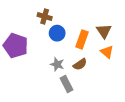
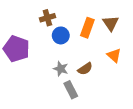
brown cross: (45, 17) -> (47, 18), turned -32
brown triangle: (104, 31) -> (111, 23), moved
orange rectangle: (82, 39) -> (87, 28), moved

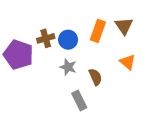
brown cross: (47, 18) -> (46, 38), moved
gray star: (61, 69) -> (68, 67), moved
brown semicircle: (85, 69) -> (95, 77), turned -80

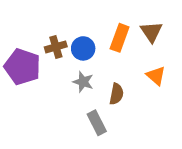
brown semicircle: (95, 77) -> (117, 94), turned 35

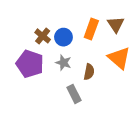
brown cross: (56, 47) -> (43, 36), turned -35
purple pentagon: (22, 67) -> (30, 64), moved
orange triangle: (156, 76) -> (119, 58), size x1.5

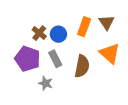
gray star: (63, 63) -> (46, 83), moved
brown semicircle: (89, 72) -> (82, 66), size x1.5
gray rectangle: (74, 94) -> (55, 59), moved

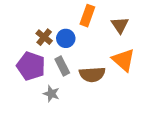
orange rectangle: (84, 27) -> (87, 16), moved
brown semicircle: (82, 66) -> (92, 74), turned 75

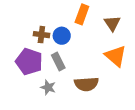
brown cross: (44, 37) -> (41, 35), turned -32
brown semicircle: (92, 74) -> (86, 84), moved

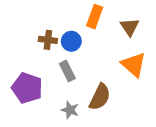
purple pentagon: (29, 62) -> (27, 88), moved
brown semicircle: (86, 84) -> (100, 97), turned -60
gray star: (48, 87) -> (70, 110), moved

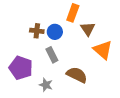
brown triangle: (130, 27) -> (88, 29), moved
brown semicircle: (100, 97) -> (77, 75), turned -90
gray star: (70, 110) -> (46, 85), moved

